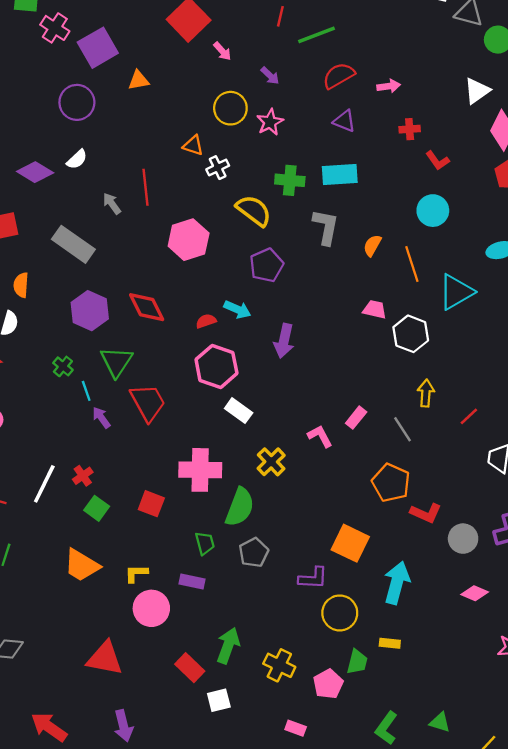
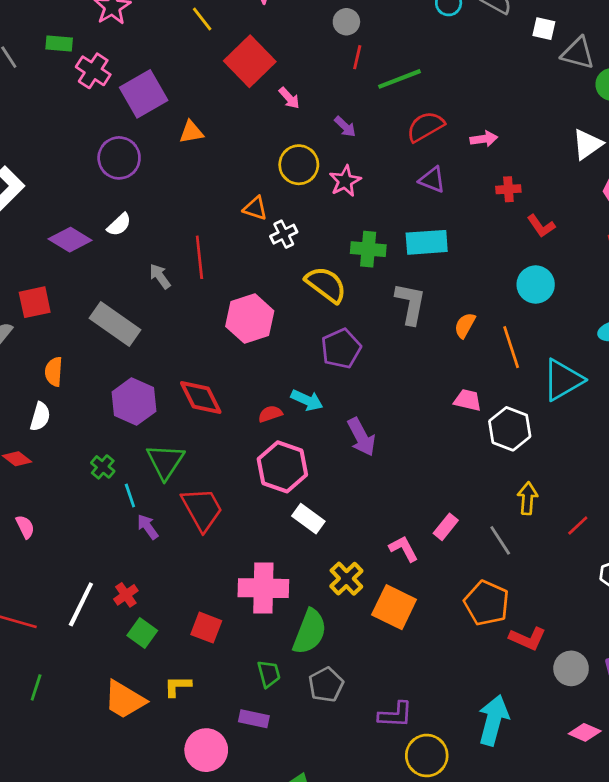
purple arrow: (284, 341) -> (361, 437), turned -40
orange square: (350, 543) -> (394, 607), moved
yellow L-shape: (136, 573) -> (178, 686), moved

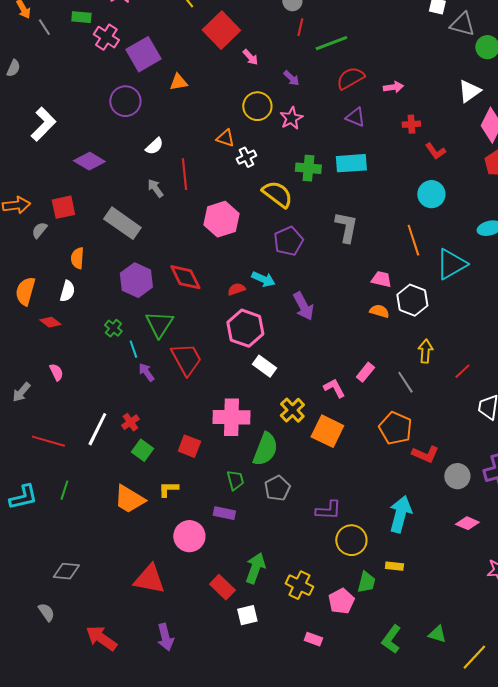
white semicircle: (119, 225) -> (154, 146), moved
gray L-shape: (410, 304) -> (346, 227), moved
orange semicircle: (465, 325) -> (379, 311), moved, turned 78

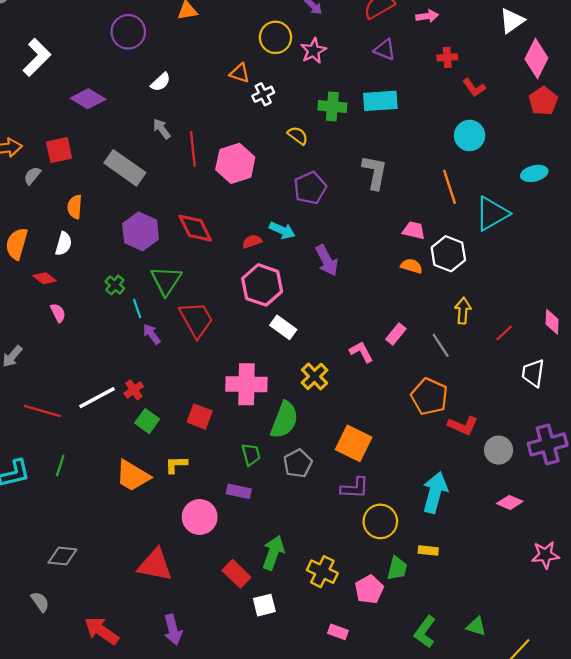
red line: (184, 174) -> (193, 149), moved
yellow semicircle: (277, 194) -> (298, 136), size x0.6
pink semicircle: (56, 372) -> (58, 313), moved
white line: (97, 429) -> (97, 398), turned 36
orange square: (327, 431) -> (354, 443), moved

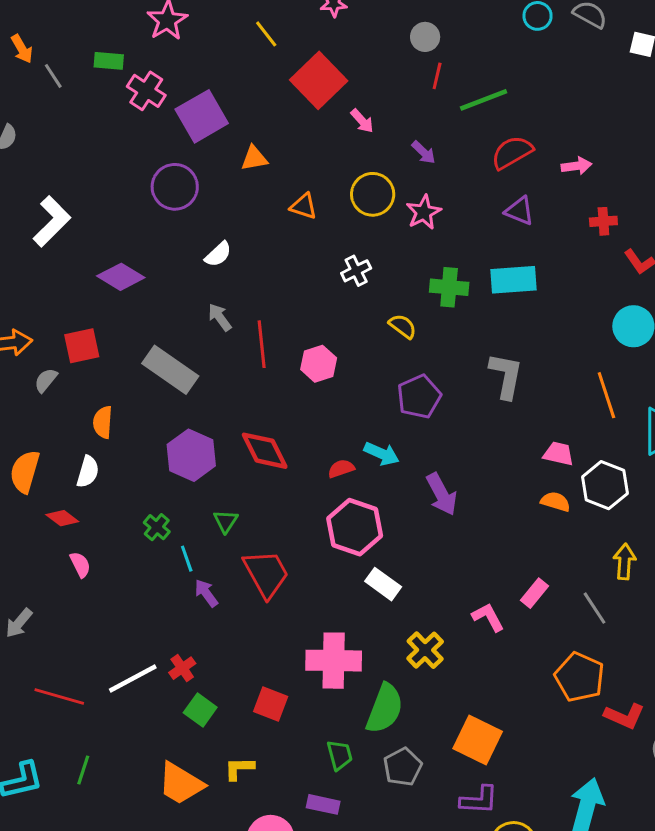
orange triangle: (240, 73) -> (304, 206), moved
pink hexagon: (235, 163) -> (319, 364), size x0.7
green triangle: (166, 281) -> (226, 521), size x0.6

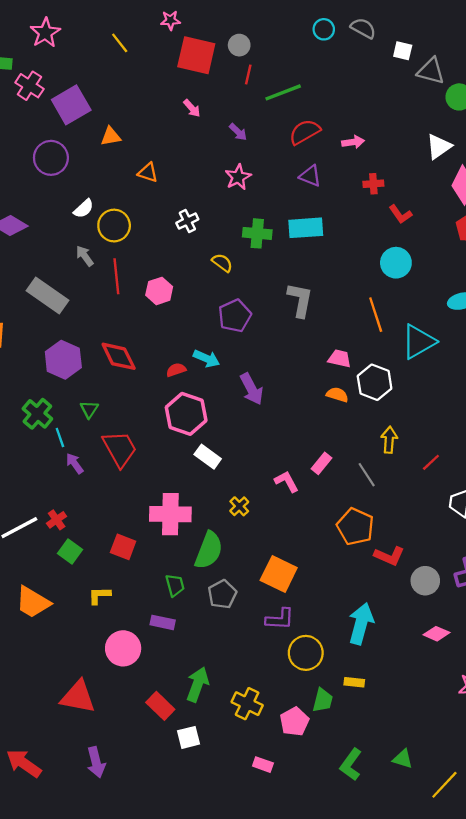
red square: (319, 80) -> (196, 55), moved, turned -33
yellow circle: (373, 194) -> (114, 226), moved
green cross: (157, 527) -> (37, 414), size x1.5
yellow cross: (425, 650) -> (239, 506), size x0.7
orange trapezoid: (181, 783) -> (33, 602), moved

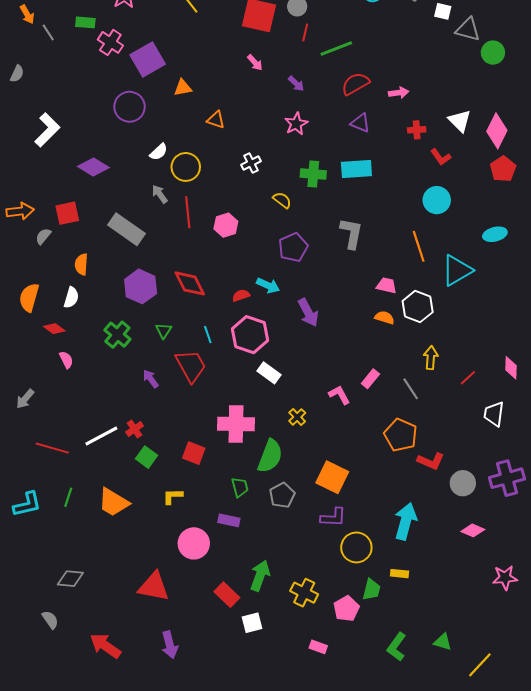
white triangle: (439, 147) -> (460, 121), moved, turned -40
cyan line: (60, 438) -> (208, 335), moved

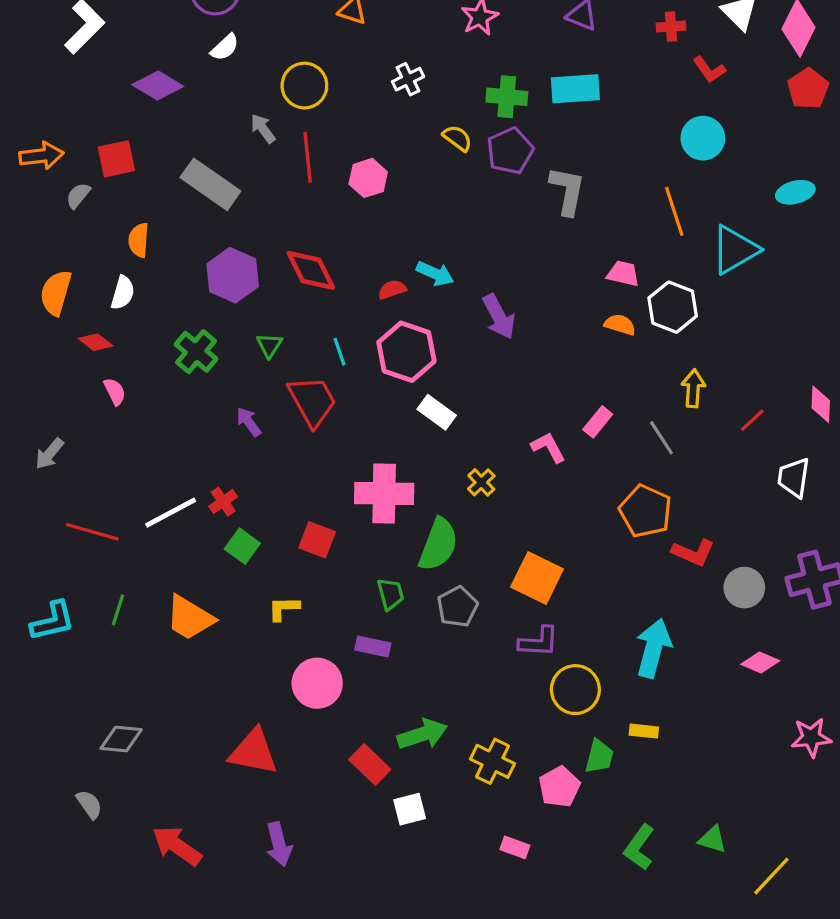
white semicircle: (159, 152) -> (225, 47), moved
purple pentagon: (293, 247) -> (510, 151), moved
green arrow: (260, 576) -> (422, 734), turned 52

